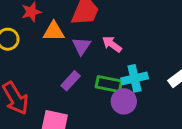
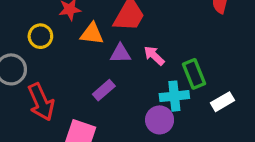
purple triangle: (81, 46) -> (120, 53), turned 48
green rectangle: (109, 84) -> (194, 74), moved, turned 50

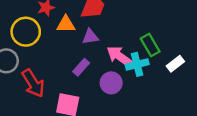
yellow circle: (40, 36) -> (26, 32), size x1.5
pink arrow: (154, 56) -> (119, 56), moved, size x1.5
purple circle: (160, 120) -> (111, 83), moved

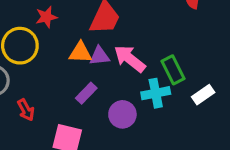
orange triangle: (66, 24) -> (80, 53), moved
pink arrow: (119, 56) -> (130, 59), moved
red arrow: (33, 83) -> (26, 110), size x0.6

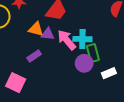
cyan cross: (156, 93) -> (82, 39), moved
purple circle: (122, 114) -> (84, 63), moved

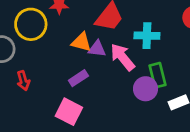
cyan cross: (82, 39) -> (147, 36), moved
pink square: (16, 83) -> (69, 112), moved

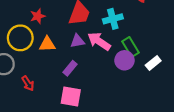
orange triangle: (81, 42) -> (47, 44), moved

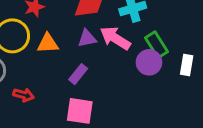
white rectangle: (153, 63) -> (187, 65), turned -40
red arrow: (28, 83) -> (24, 95), turned -40

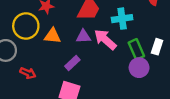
purple circle: (149, 62) -> (139, 68), moved
white rectangle: (187, 65) -> (157, 47), moved

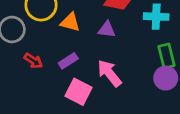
pink arrow: (105, 40) -> (109, 73), moved
purple rectangle: (72, 63) -> (68, 61), moved

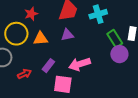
red arrow: (33, 61) -> (24, 74), turned -40
pink arrow: (109, 73) -> (80, 64), turned -50

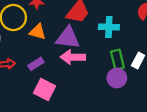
purple triangle: (67, 35) -> (68, 38), size x1.6
pink arrow: (80, 64) -> (73, 57), moved

